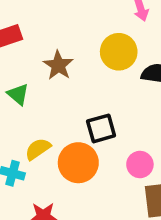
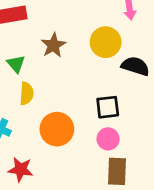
black square: (101, 128) -> (108, 107), moved
yellow semicircle: (38, 149) -> (27, 94), moved, turned 120

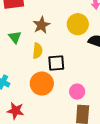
yellow semicircle: (27, 94) -> (37, 51), moved
black square: (108, 107) -> (56, 63), moved

